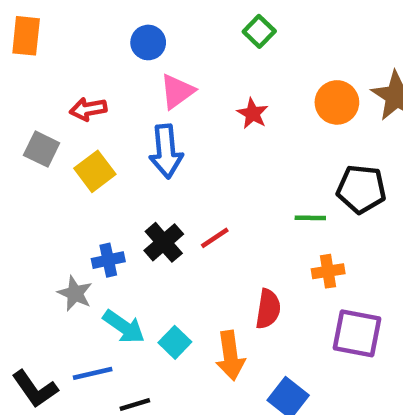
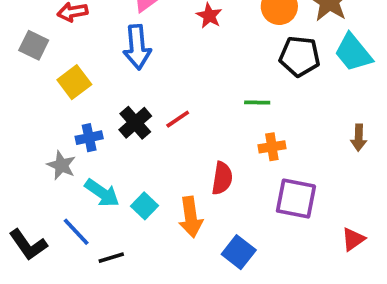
yellow square: (95, 171) -> (74, 82), moved
black pentagon: (361, 189) -> (300, 56), moved
blue line: (93, 373) -> (76, 232), turned 60

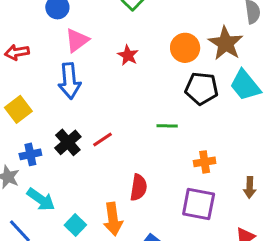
brown arrow: (359, 138) -> (250, 187), moved
orange cross: (272, 147) -> (205, 162), moved
cyan square: (144, 206) -> (75, 225), moved

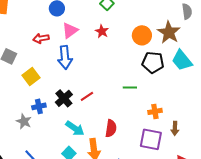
red arrow: (17, 52) -> (41, 38), moved
red star: (128, 55) -> (102, 31), moved
brown arrow: (250, 187) -> (175, 128), moved
cyan arrow: (41, 199) -> (75, 128), moved

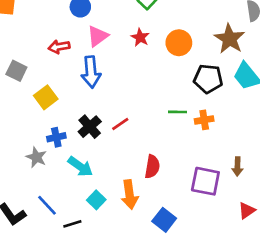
orange circle: (142, 35) -> (179, 43), moved
orange cross: (155, 111) -> (204, 120), moved
cyan arrow: (75, 128) -> (80, 167), moved

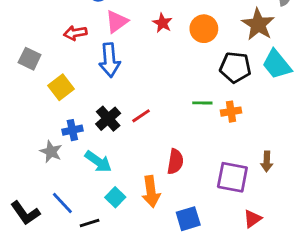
red triangle: (247, 211) -> (252, 219), moved
blue square: (164, 220) -> (188, 219), turned 35

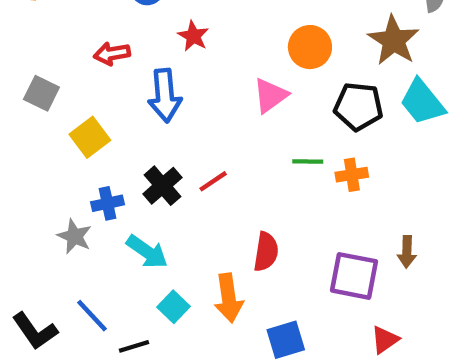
pink triangle: (117, 22) -> (270, 95), moved
red star: (162, 23) -> (193, 36), moved

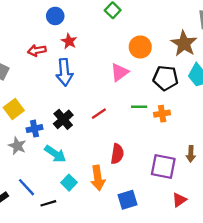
red star: (193, 36) -> (69, 41), moved
yellow square: (90, 137) -> (14, 109), moved
red line: (213, 181) -> (99, 114), moved

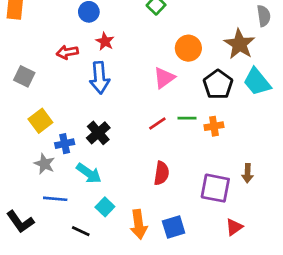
black pentagon: (166, 78) -> (218, 84), turned 30
red line: (99, 114) -> (157, 123), moved
orange arrow: (98, 178) -> (139, 224), moved
blue line: (26, 187) -> (55, 199), moved, turned -42
black line: (48, 203) -> (81, 231), turned 42

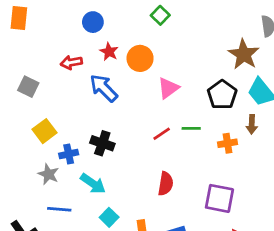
orange circle: (188, 48) -> (140, 58), moved
blue arrow: (100, 78) -> (104, 88), turned 140
orange cross: (214, 126) -> (228, 143), moved
black cross: (98, 133) -> (102, 143), turned -30
brown arrow: (248, 173) -> (252, 124), moved

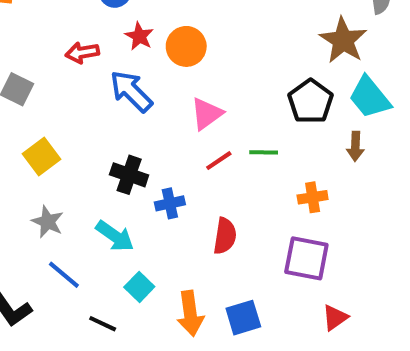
pink triangle: (168, 88) -> (207, 114), moved
orange cross: (228, 143) -> (313, 197), moved
blue cross: (69, 154) -> (170, 203), moved
blue line: (59, 209) -> (64, 275), turned 35

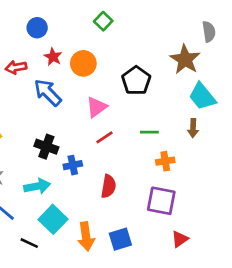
black pentagon: (311, 101) -> (136, 81), moved
green line: (264, 152) -> (149, 132), moved
cyan arrow: (115, 236) -> (37, 186), turned -45
cyan square: (139, 287) -> (53, 219), size x1.5

